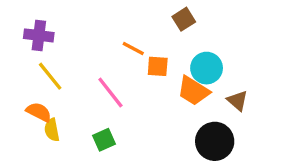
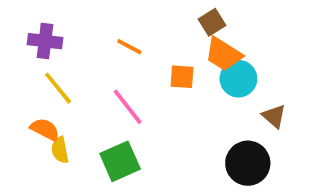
orange line: (133, 48) -> (129, 47), moved
orange trapezoid: (193, 91) -> (223, 54), moved
green square: (104, 140) -> (120, 161), size x1.5

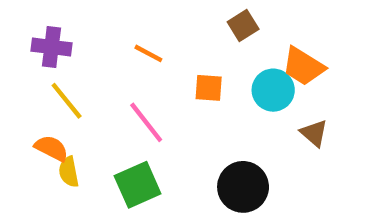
orange trapezoid: (223, 54) -> (303, 66), moved
black circle: (248, 163) -> (243, 187), moved

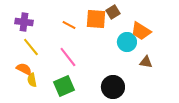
orange square: (209, 88) -> (96, 19), moved, size x1.5
brown triangle: (314, 133) -> (146, 62), turned -32

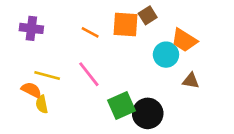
yellow line: (31, 47) -> (47, 75), moved, turned -36
green square: (64, 86) -> (122, 106), moved

